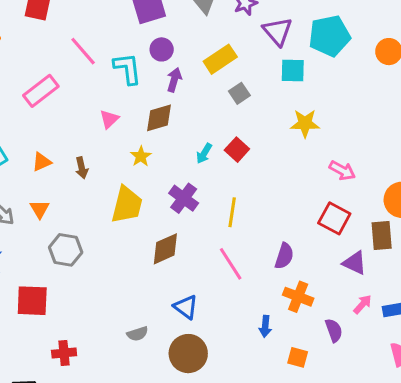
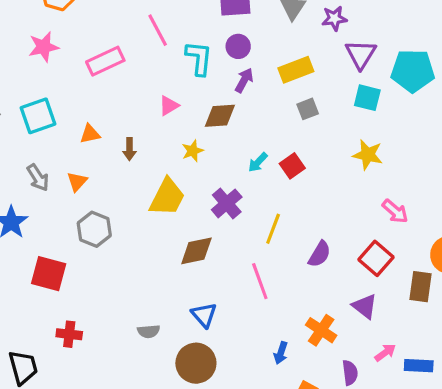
purple semicircle: (284, 256) -> (320, 254), moved
purple triangle: (355, 263) -> (365, 306), moved

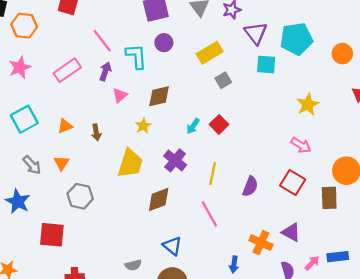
purple arrow: (244, 80) -> (105, 71), moved
yellow star: (368, 155) -> (308, 104), moved, turned -30
purple triangle: (365, 306) -> (291, 232), moved
pink arrow: (385, 353) -> (312, 263), moved

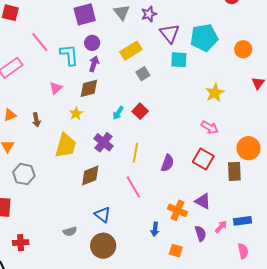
purple arrow: (105, 71) -> (94, 64), moved

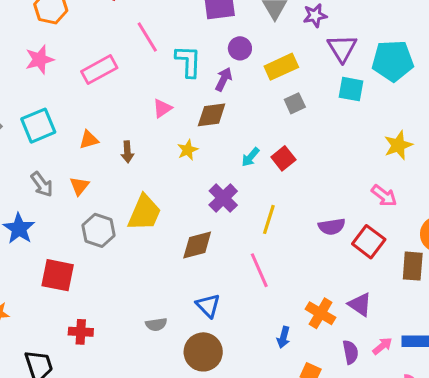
purple circle: (92, 43) -> (240, 48), moved
yellow trapezoid: (66, 145) -> (144, 213), moved
purple semicircle: (167, 163) -> (332, 227), moved, turned 54

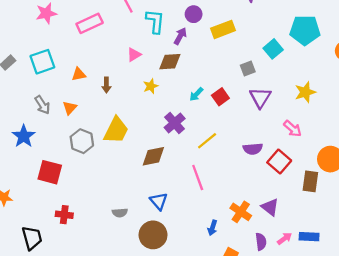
purple triangle: (342, 48) -> (260, 98), moved
cyan square: (351, 89) -> (273, 49), turned 36
gray square: (295, 103) -> (248, 69), moved
yellow line: (269, 219) -> (207, 141), turned 30

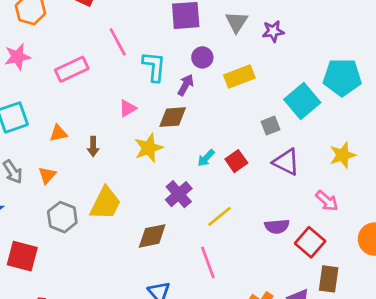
cyan square: (273, 49) -> (302, 101), size x1.4
yellow star: (151, 86) -> (149, 148), size x1.5
purple triangle: (260, 98) -> (286, 162), turned -35
brown rectangle: (310, 181) -> (329, 279), moved

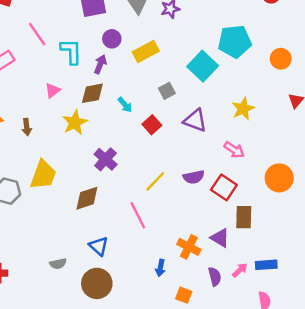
gray square: (271, 126) -> (167, 91), moved
cyan arrow: (206, 158) -> (125, 105), moved, turned -77
yellow line: (220, 216) -> (155, 181), moved

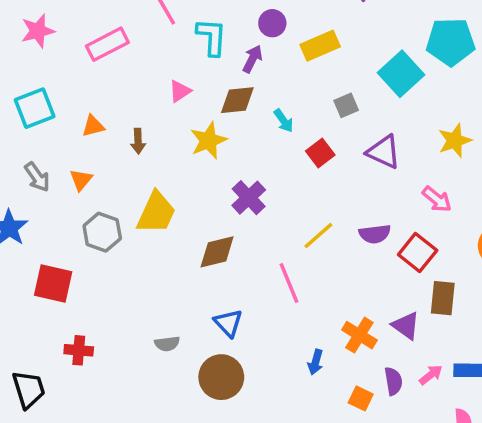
orange square: (184, 295) -> (361, 398), moved

